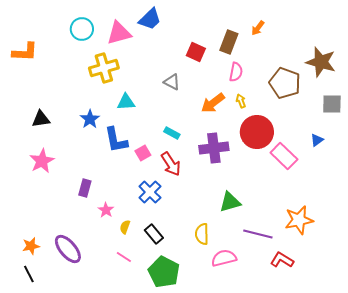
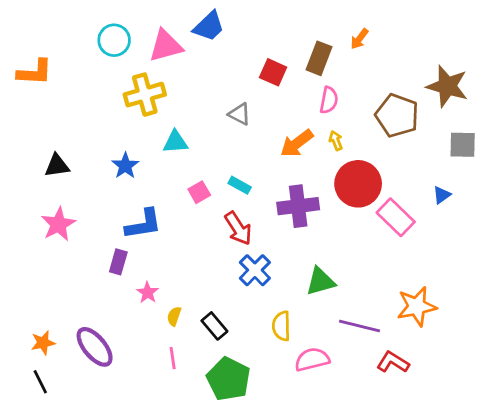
blue L-shape: (116, 140) -> (143, 224), moved, turned -88
pink square: (143, 153) -> (199, 192), moved
blue cross: (150, 192) -> (255, 270), moved
pink line: (124, 257) -> (173, 358), turned 49

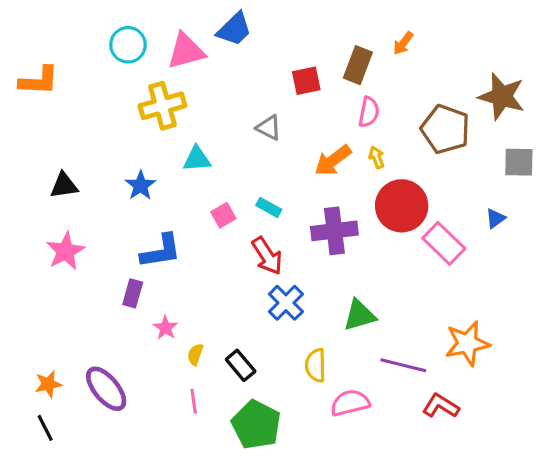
red square: (273, 72) -> (306, 81), turned -36

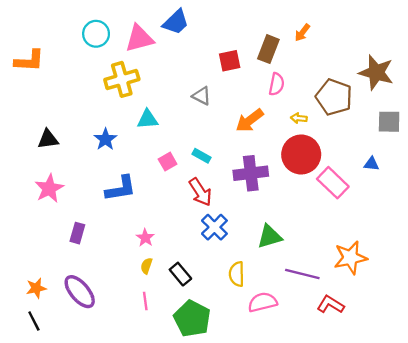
yellow arrow: (377, 157) -> (299, 118), moved, turned -63
blue triangle: (495, 218) -> (371, 164), turned 42
purple rectangle: (133, 293) -> (77, 233), moved
pink star: (166, 328) -> (145, 238), moved

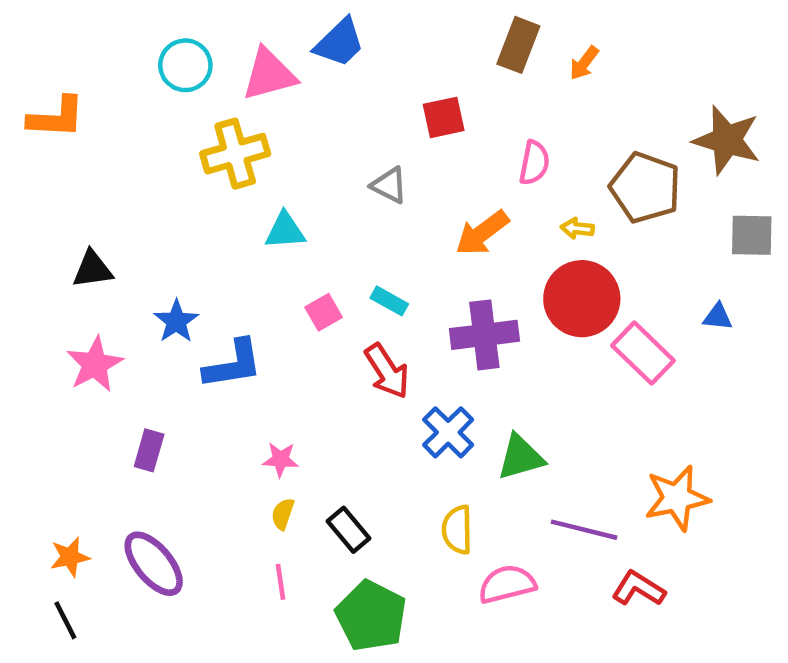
brown rectangle: (268, 49) -> (518, 45), moved
blue star: (105, 139) -> (176, 321), moved
blue cross: (214, 227) -> (448, 432), moved
pink star: (145, 238) -> (281, 459), turned -30

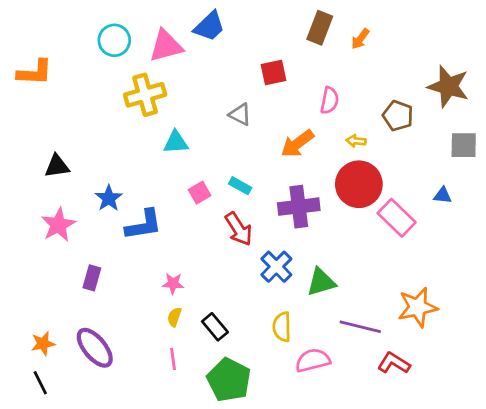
brown pentagon: (645, 188) -> (398, 116), size x0.7

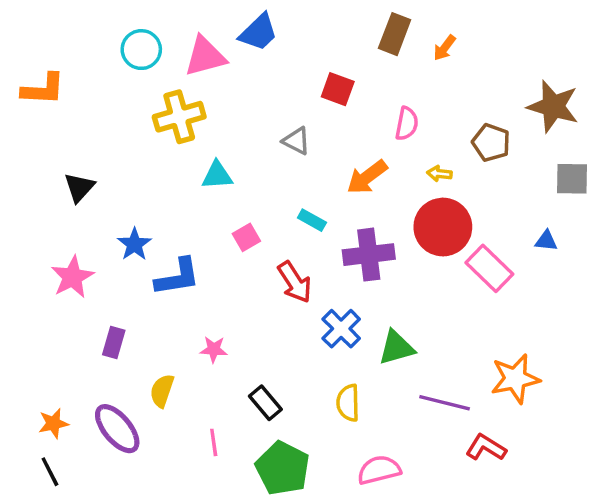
red square: (274, 72) -> (338, 89), turned 32
black triangle: (57, 166) -> (79, 187), moved, turned -40
cyan rectangle: (240, 186) -> (312, 220), moved
yellow semicircle: (174, 317) -> (162, 391), moved, size x1.4
pink semicircle: (313, 360) -> (379, 470), moved

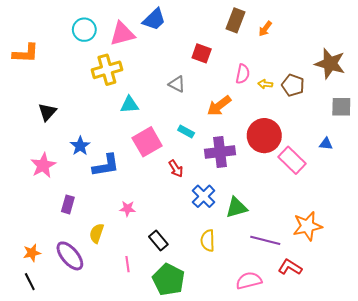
yellow arrow: (439, 174) -> (265, 84), moved
pink square: (246, 237) -> (147, 142), size x1.8
red arrow: (295, 282) -> (176, 168), size x0.7
pink semicircle: (379, 470) -> (249, 281), moved

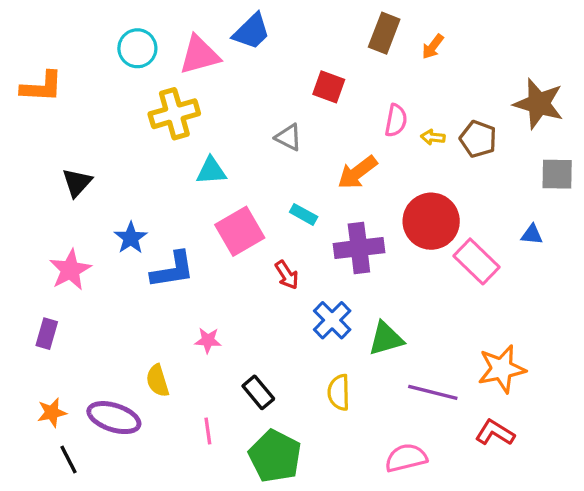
purple rectangle: (68, 204) -> (47, 334), moved
yellow semicircle: (97, 233) -> (158, 381), turned -36
purple ellipse: (70, 256) -> (114, 418), turned -32
red L-shape: (290, 267) -> (495, 433), moved
black line: (30, 282) -> (69, 460), moved

